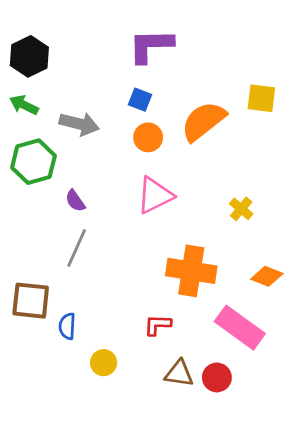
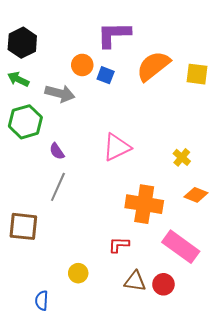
orange semicircle: (203, 121) -> (153, 66), moved
orange circle: (148, 137) -> (82, 65), moved
orange diamond: (267, 276) -> (196, 195), moved
blue semicircle: (67, 326) -> (42, 301), moved

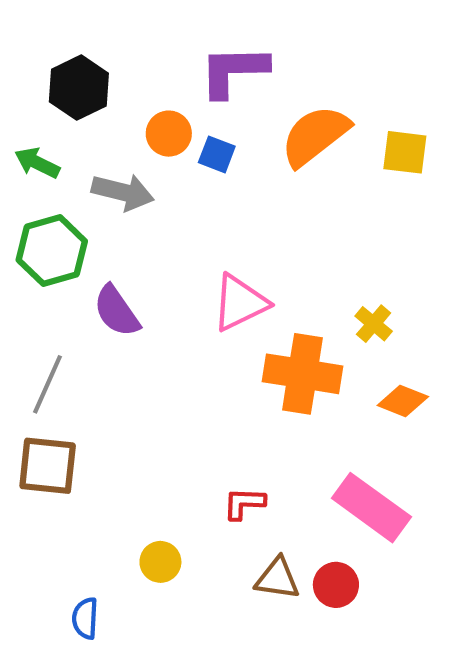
black hexagon: (22, 43) -> (79, 88), moved
purple semicircle: (57, 151) -> (117, 311), size x1.5
gray line: (58, 187) -> (48, 384), moved
orange cross: (144, 204) -> (303, 374), moved

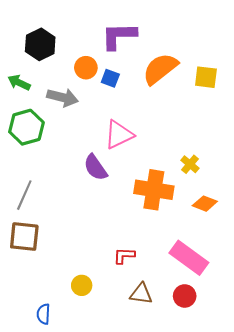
pink triangle: (240, 303) -> (119, 135), moved
purple semicircle: (117, 311) -> (95, 167), moved
red circle: (336, 585) -> (185, 296), moved

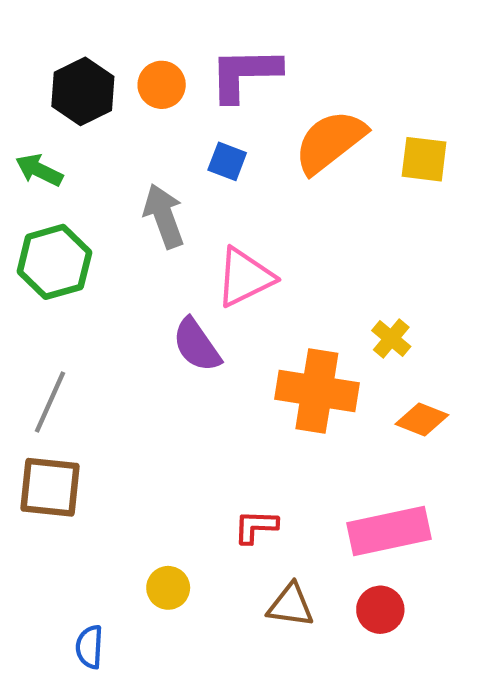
orange circle: (86, 68) -> (162, 85), moved
gray arrow: (63, 97) -> (164, 216), moved, turned -124
pink rectangle: (189, 258) -> (389, 531), turned -48

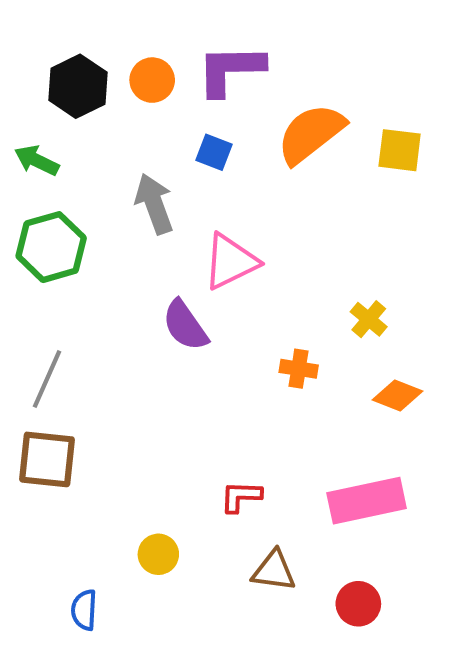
orange cross: (317, 391) -> (299, 369), size x0.5
red circle: (380, 610) -> (358, 604), moved

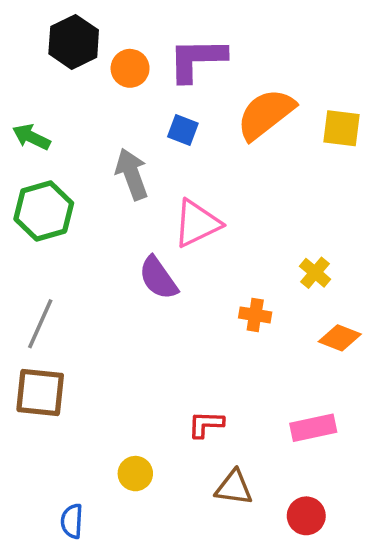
black hexagon: (78, 86) -> (74, 42), moved
pink rectangle: (367, 501) -> (313, 428), size x0.7

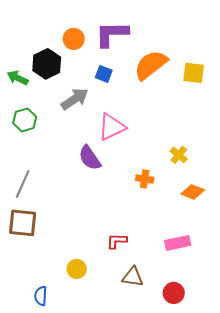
black hexagon: (74, 42) -> (47, 64), moved
gray arrow: (132, 174) -> (75, 99), turned 76
green hexagon: (44, 211) -> (25, 120), size x0.7

